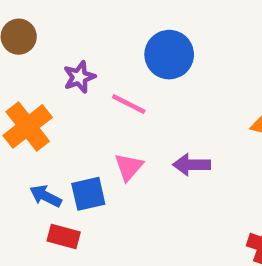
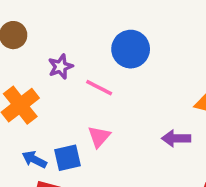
purple arrow: (192, 165) -> (176, 138), moved

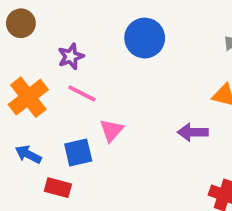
pink line: (99, 88) -> (82, 93), moved
blue arrow: (34, 159) -> (28, 154), moved

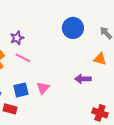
blue circle: (145, 38) -> (73, 28), moved
pink triangle: (111, 130) -> (43, 88), moved

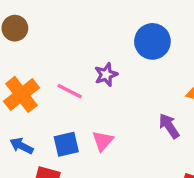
purple star: (17, 38) -> (106, 75), moved
purple arrow: (83, 79) -> (169, 126), turned 56

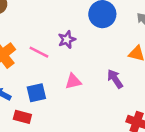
pink triangle: (103, 141) -> (73, 81), moved, turned 36

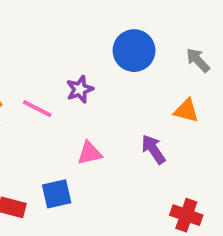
blue square: (36, 93) -> (57, 194), moved

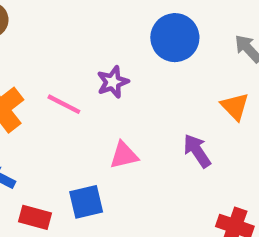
orange triangle: (186, 111) -> (235, 106), turned 32

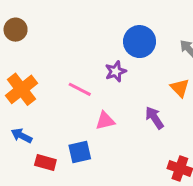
purple star: (113, 82) -> (116, 71), moved
pink line: (64, 104) -> (80, 89), moved

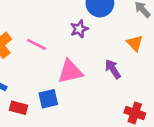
pink line: (80, 89) -> (37, 44), moved
pink triangle: (105, 121) -> (70, 72), size x1.5

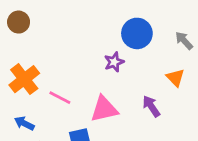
pink line: (37, 44) -> (60, 98), moved

